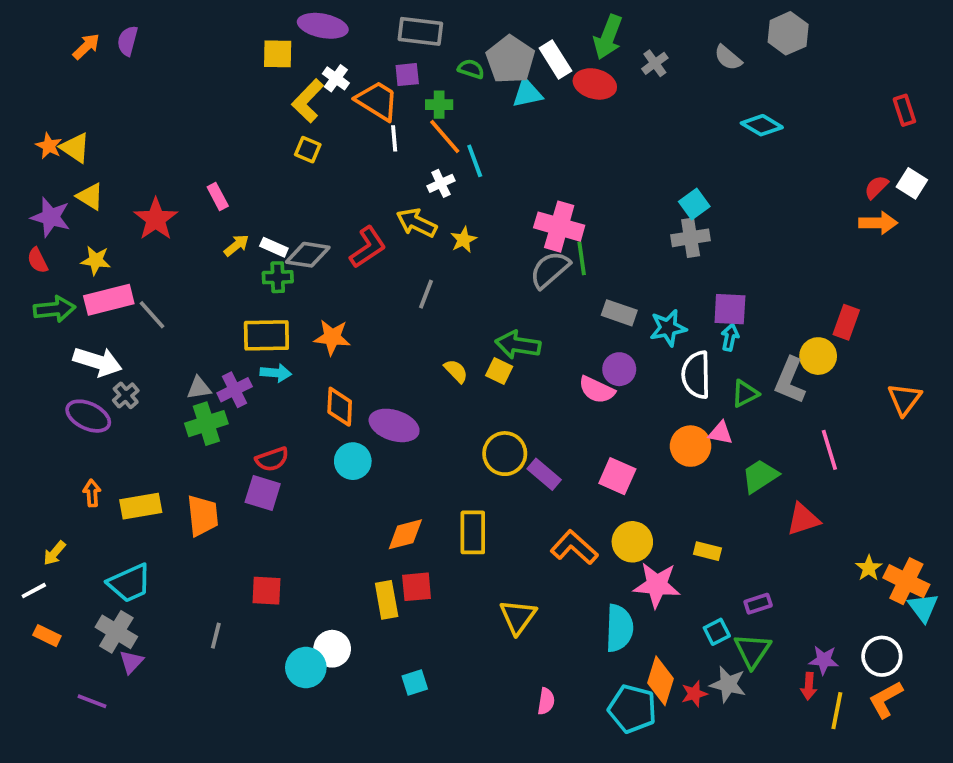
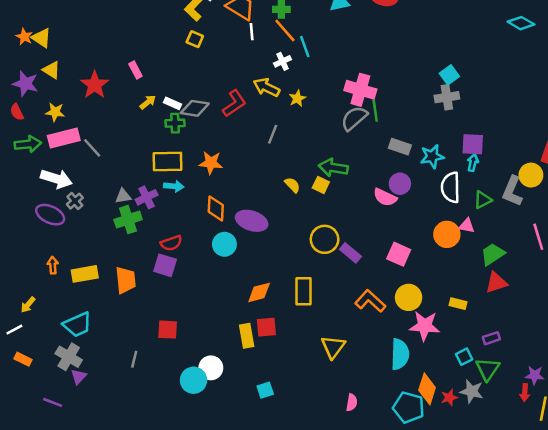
cyan diamond: (762, 125) -> (521, 23), moved
red triangle: (803, 519) -> (496, 283), moved

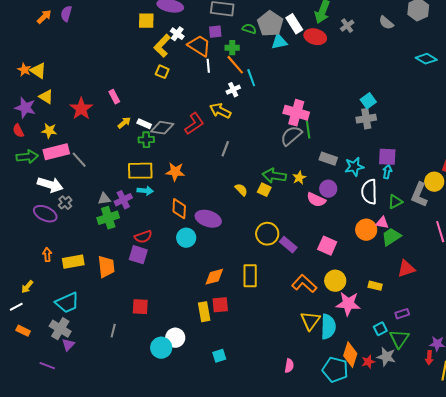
yellow star: (297, 98) -> (299, 178), moved
green trapezoid: (493, 254) -> (391, 237), moved
yellow triangle: (333, 347) -> (310, 321), moved

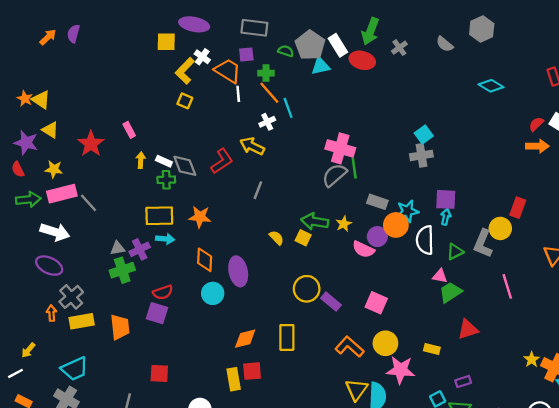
yellow arrow: (124, 123) -> (141, 160), turned -48
gray diamond: (162, 128) -> (185, 166), turned 60
gray cross: (65, 203) -> (71, 297), moved, size x1.5
purple ellipse: (208, 219) -> (238, 271), turned 60
orange circle: (366, 230) -> (396, 225), moved

